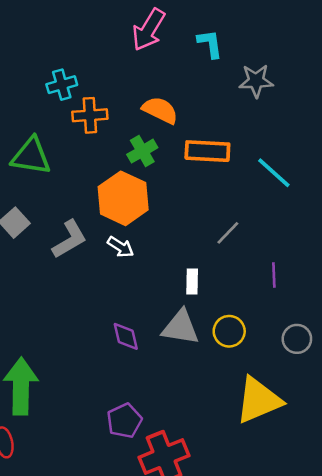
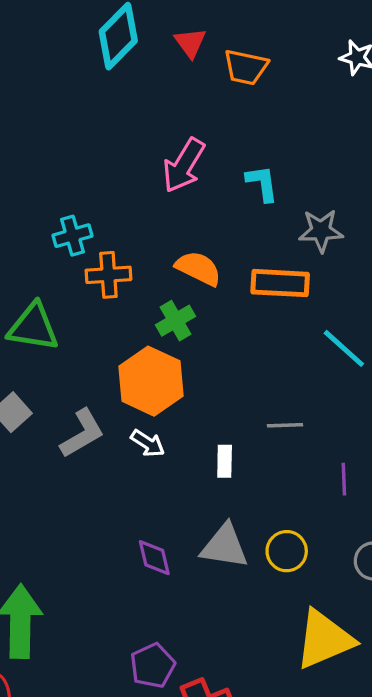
orange rectangle: (207, 151) -> (280, 283), moved
gray line: (228, 233) -> (285, 425), turned 44
white rectangle: (192, 281) -> (225, 461), moved

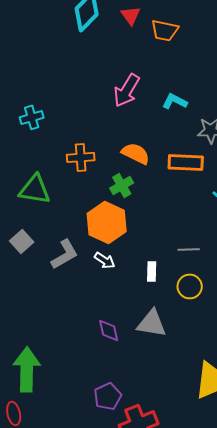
cyan L-shape: (262, 183) -> (175, 101), turned -55
cyan cross: (73, 236) -> (32, 117), moved
yellow circle: (287, 551) -> (190, 286), moved

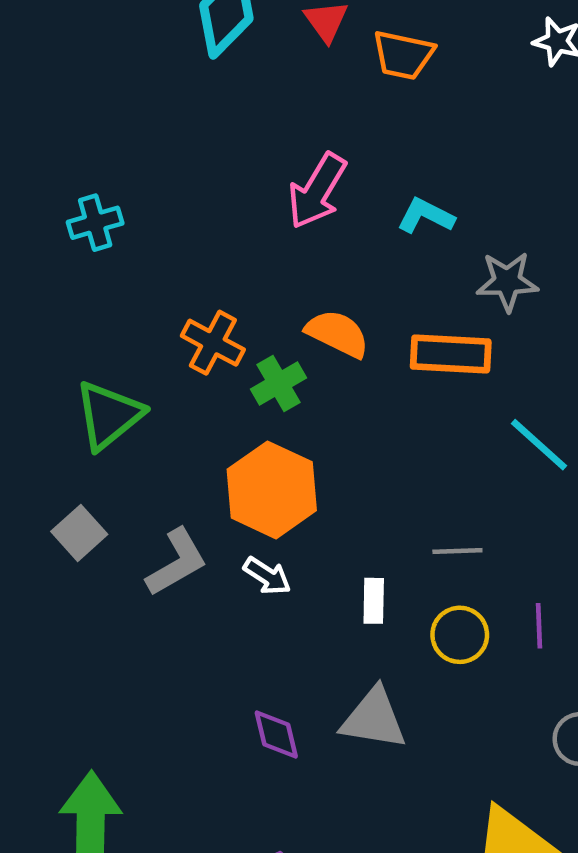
cyan cross: (32, 117) -> (95, 223), moved
orange cross: (81, 157) -> (213, 343), turned 32
green cross: (122, 185) -> (279, 383), moved
green triangle: (35, 189) -> (109, 415), turned -48

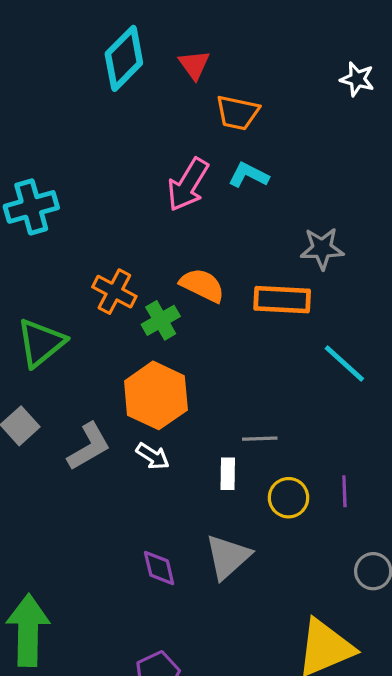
orange trapezoid: (403, 55) -> (237, 113), moved
cyan L-shape: (426, 216) -> (249, 175), moved
cyan cross: (95, 223) -> (31, 207), size x1.4
gray line: (457, 551) -> (260, 439), moved
gray triangle: (374, 719) -> (228, 557), turned -51

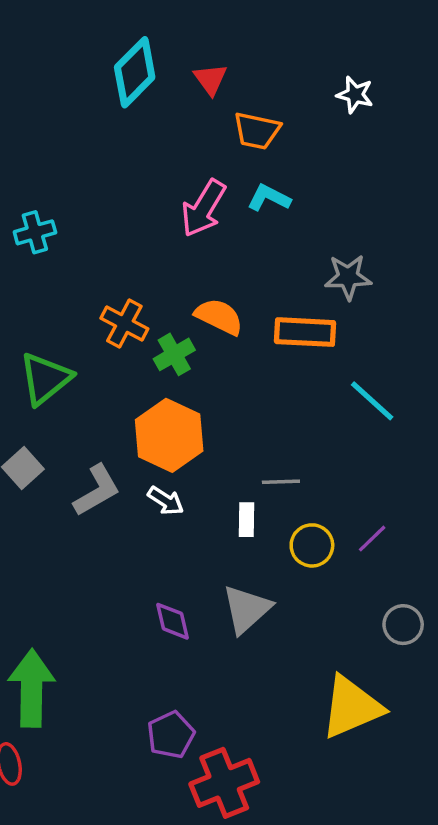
white star: (357, 79) -> (355, 95), moved
cyan cross: (31, 207) -> (35, 232), size x0.7
purple line: (344, 491) -> (372, 539), turned 48

